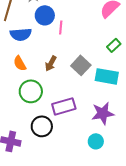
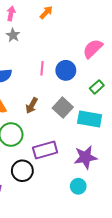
blue circle: (45, 15) -> (66, 70), moved

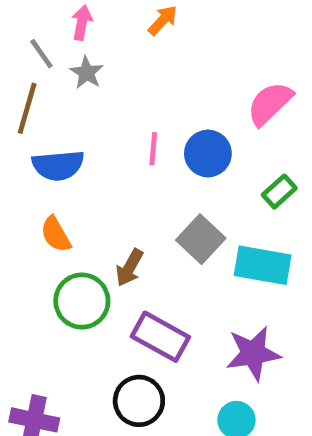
brown arrow: (32, 106) -> (129, 268), moved
purple rectangle: (45, 150) -> (160, 337), turned 45
black circle: (22, 171) -> (139, 401), moved

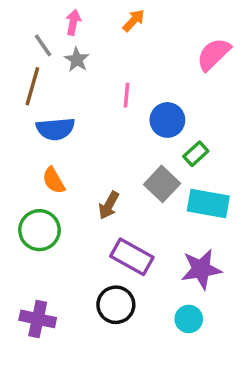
pink semicircle: (270, 104) -> (214, 54), moved
pink line: (153, 149) -> (127, 95), moved
green rectangle: (279, 192) -> (196, 154), moved
green circle: (82, 301) -> (39, 230), moved

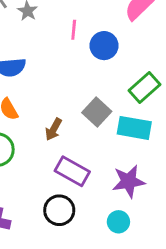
pink line: (127, 95) -> (74, 30), moved
blue circle: (167, 120) -> (104, 46), moved
green rectangle: (196, 154) -> (144, 87), moved, size x1.5

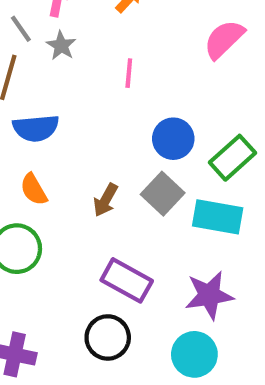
blue circle: (104, 46) -> (173, 139), moved
brown arrow: (53, 129) -> (106, 200), moved
cyan circle: (118, 222) -> (194, 354), size x1.4

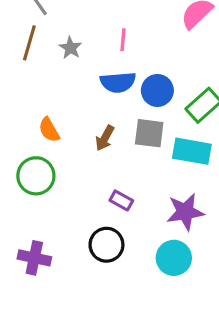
gray star: (61, 46) -> (70, 48), moved
blue semicircle: (36, 128) -> (118, 82), moved
gray square: (163, 194) -> (149, 133), turned -36
purple rectangle: (127, 280) -> (121, 200), size x0.6

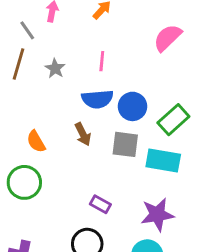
brown arrow: (105, 138) -> (83, 134), moved, turned -55

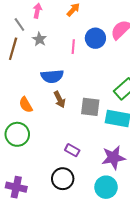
gray star: (55, 68) -> (39, 39), moved
blue semicircle: (97, 99) -> (52, 76), moved
blue circle: (133, 106) -> (95, 38), moved

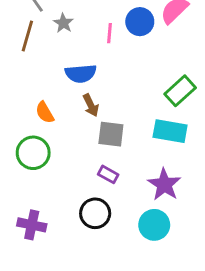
gray square: (90, 107) -> (111, 134), moved
purple star: (113, 158) -> (164, 185), turned -30

